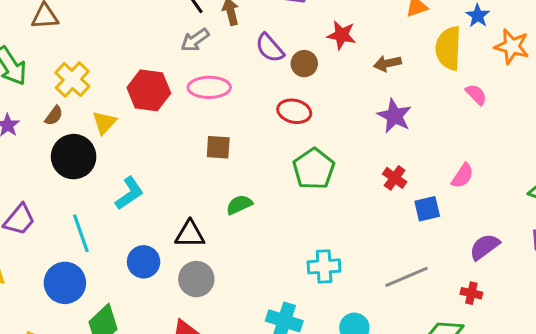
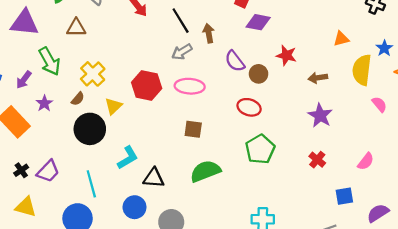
green semicircle: (239, 205) -> (205, 171), size x1.6
blue square: (427, 209) -> (344, 196), moved
black triangle: (190, 234) -> (154, 178), moved

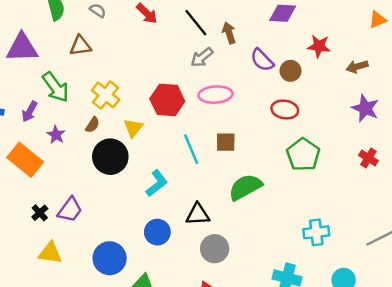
black triangle: (154, 178) -> (198, 214), moved
cyan line: (91, 184) -> (191, 149), moved
blue circle: (135, 207) -> (157, 232), moved

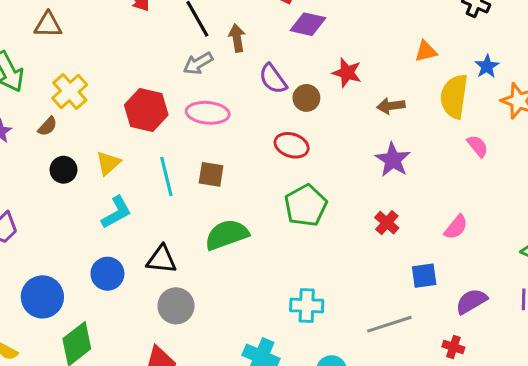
yellow triangle: (133, 128) -> (108, 163), moved
black circle: (110, 157) -> (64, 170), size x0.6

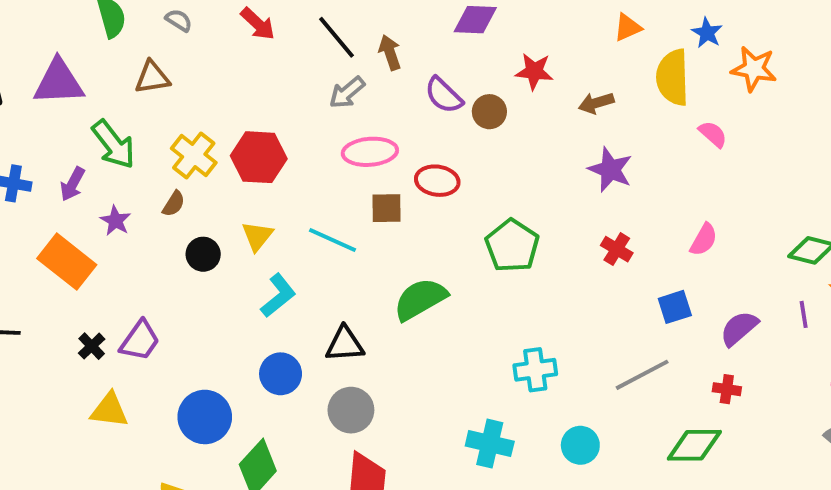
red hexagon: (146, 110) -> (259, 157), moved
red ellipse: (292, 145) -> (437, 181), moved
brown square: (211, 174) -> (387, 208), moved
cyan line: (166, 176) -> (333, 240), turned -42
gray circle: (176, 306) -> (351, 410), moved

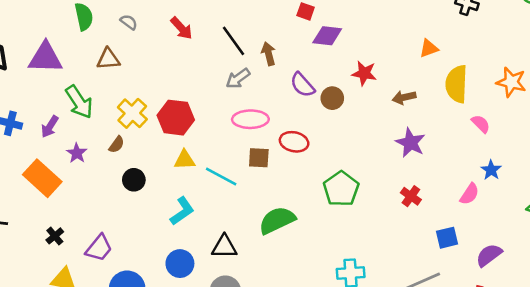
blue star: (707, 33) -> (491, 170), moved
yellow triangle: (257, 236) -> (184, 160), moved, turned 45
purple trapezoid: (140, 341) -> (99, 248), moved

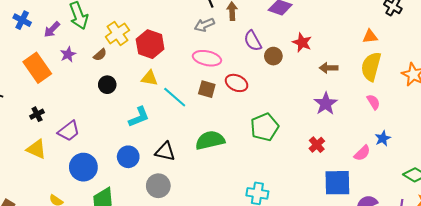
orange triangle: (429, 48) -> (370, 36), moved
pink semicircle: (481, 124) -> (373, 102), moved
blue square: (447, 238) -> (337, 183), size x1.6

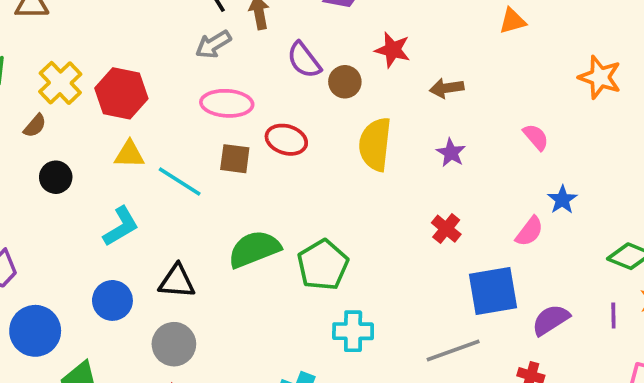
yellow semicircle: (371, 67) -> (375, 144), moved
purple star: (326, 104) -> (451, 153), size x0.7
green pentagon: (265, 127) -> (323, 265), moved

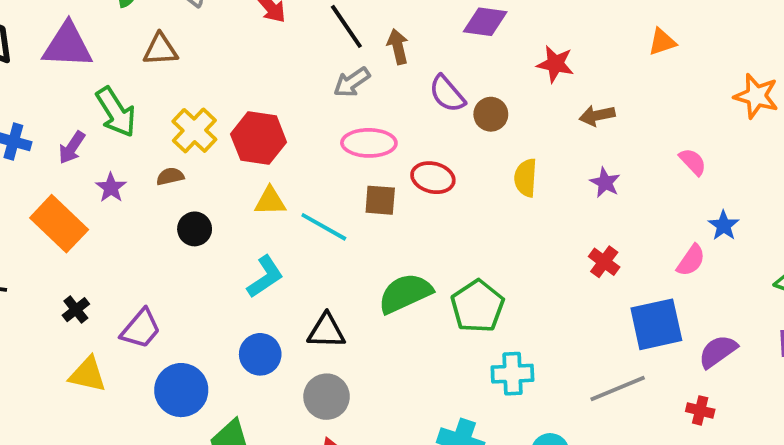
red star: (393, 50) -> (555, 64), moved
brown semicircle: (35, 126) -> (170, 176), turned -140
yellow semicircle: (375, 144) -> (526, 178), size x0.7

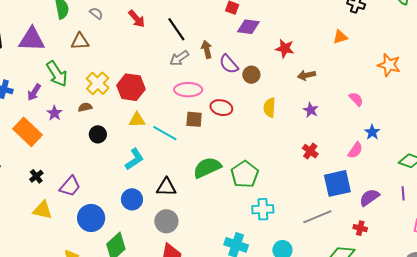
brown arrow: (398, 47) -> (207, 49), moved

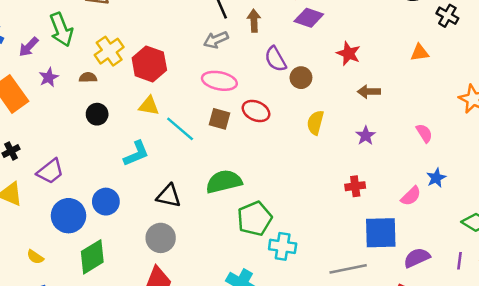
brown arrow: (207, 49) -> (254, 21), moved
red cross: (310, 151) -> (355, 186), turned 35
green pentagon: (245, 174) -> (255, 219), moved
blue circle: (132, 199) -> (106, 202), moved

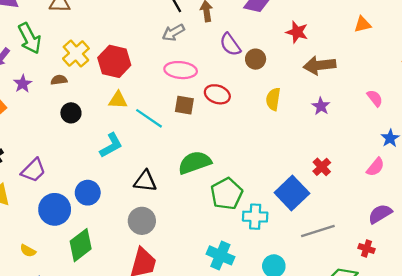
brown arrow: (369, 92) -> (320, 65), size x1.5
red cross: (355, 186) -> (322, 167), moved, turned -30
pink semicircle: (411, 196) -> (375, 167), moved
blue square: (381, 233) -> (292, 193), moved, turned -36

